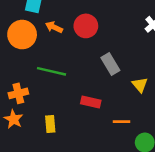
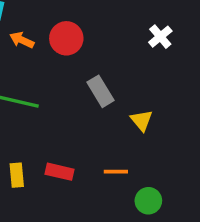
red rectangle: (91, 102) -> (59, 172), moved

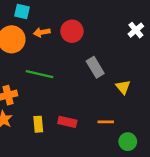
orange arrow: (22, 40) -> (42, 32), turned -35

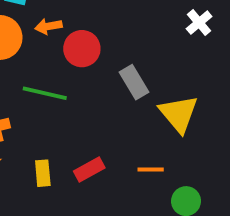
red circle: (72, 31) -> (82, 49), moved
yellow triangle: (123, 87) -> (179, 114), size x1.6
red rectangle: (67, 122) -> (89, 169), turned -42

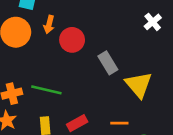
orange arrow: (48, 26) -> (49, 25), turned -66
green line: (45, 93) -> (46, 90), moved

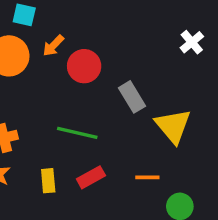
orange arrow: (49, 25) -> (53, 46), turned 30
green line: (46, 90) -> (77, 133), moved

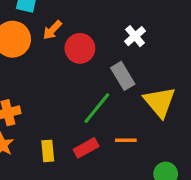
white cross: (192, 42) -> (135, 36), moved
green line: (77, 133) -> (97, 108), moved, turned -64
orange line: (147, 177) -> (126, 140), moved

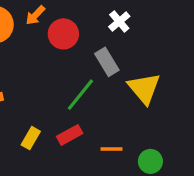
orange line: (126, 140) -> (112, 149), moved
yellow rectangle: (48, 151) -> (31, 138), turned 35

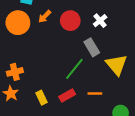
red circle: (63, 34) -> (70, 21), moved
yellow rectangle: (31, 138) -> (42, 98), turned -56
orange line: (112, 149) -> (95, 94), moved

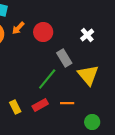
white cross: (100, 21) -> (87, 35), moved

